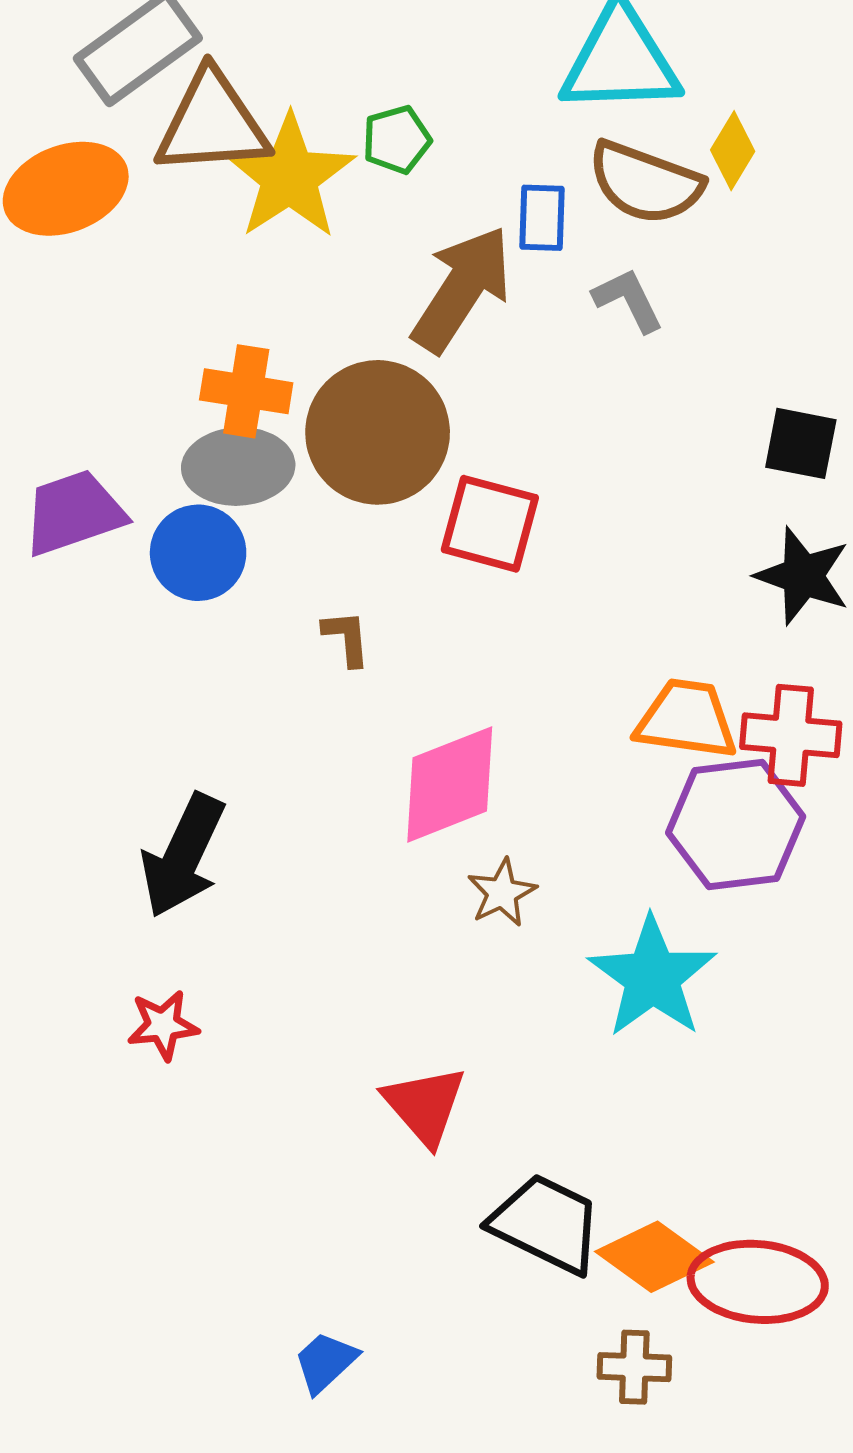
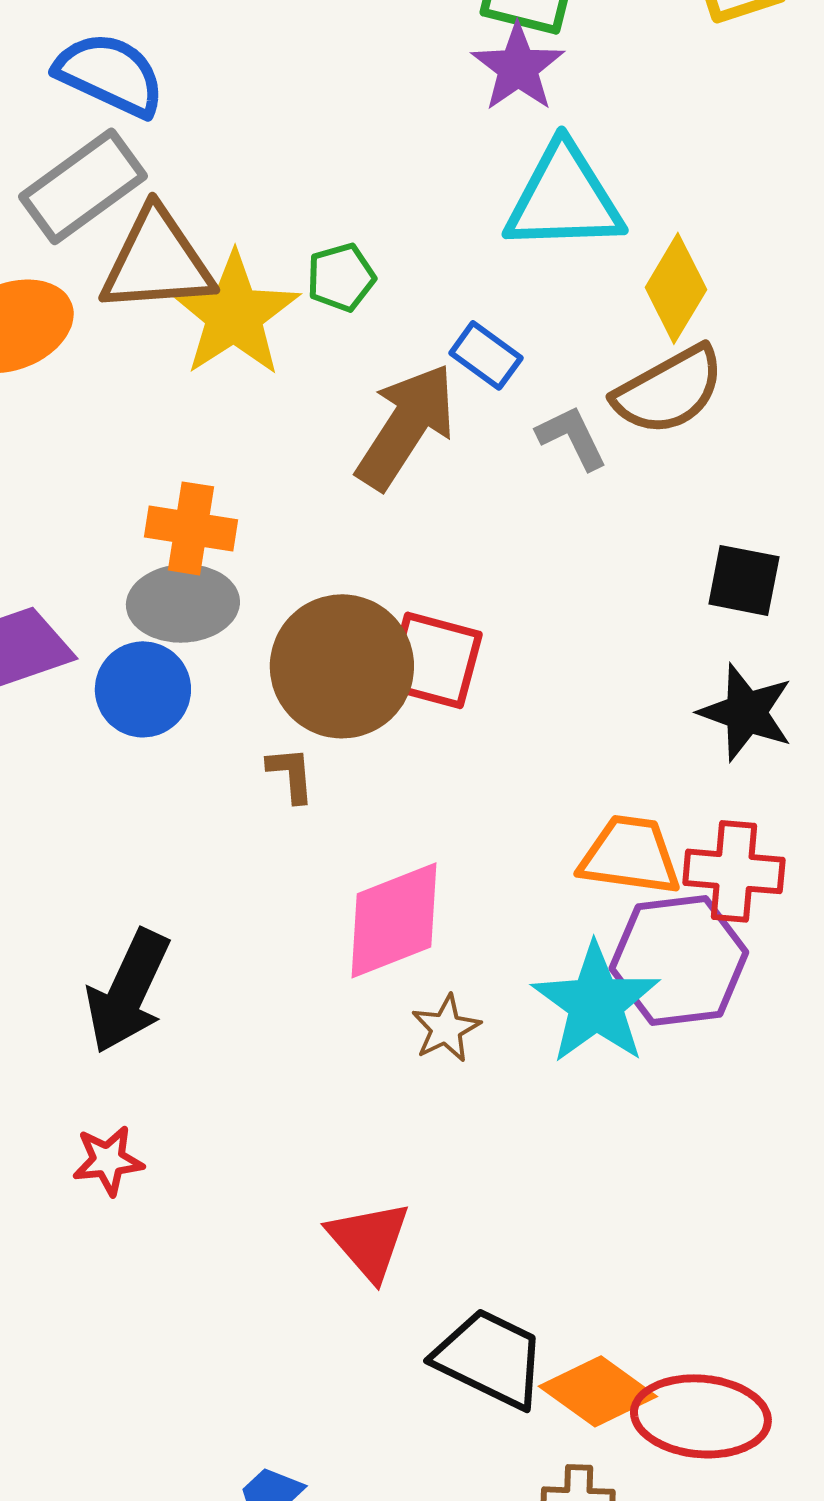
yellow diamond: (733, 151) -> (676, 288), size x1.4
brown semicircle: (645, 183) -> (669, 390), moved, turned -49
blue rectangle: (542, 218) -> (486, 355), turned -56
brown circle: (378, 432) -> (342, 666), moved
cyan star: (652, 977) -> (596, 1003), moved

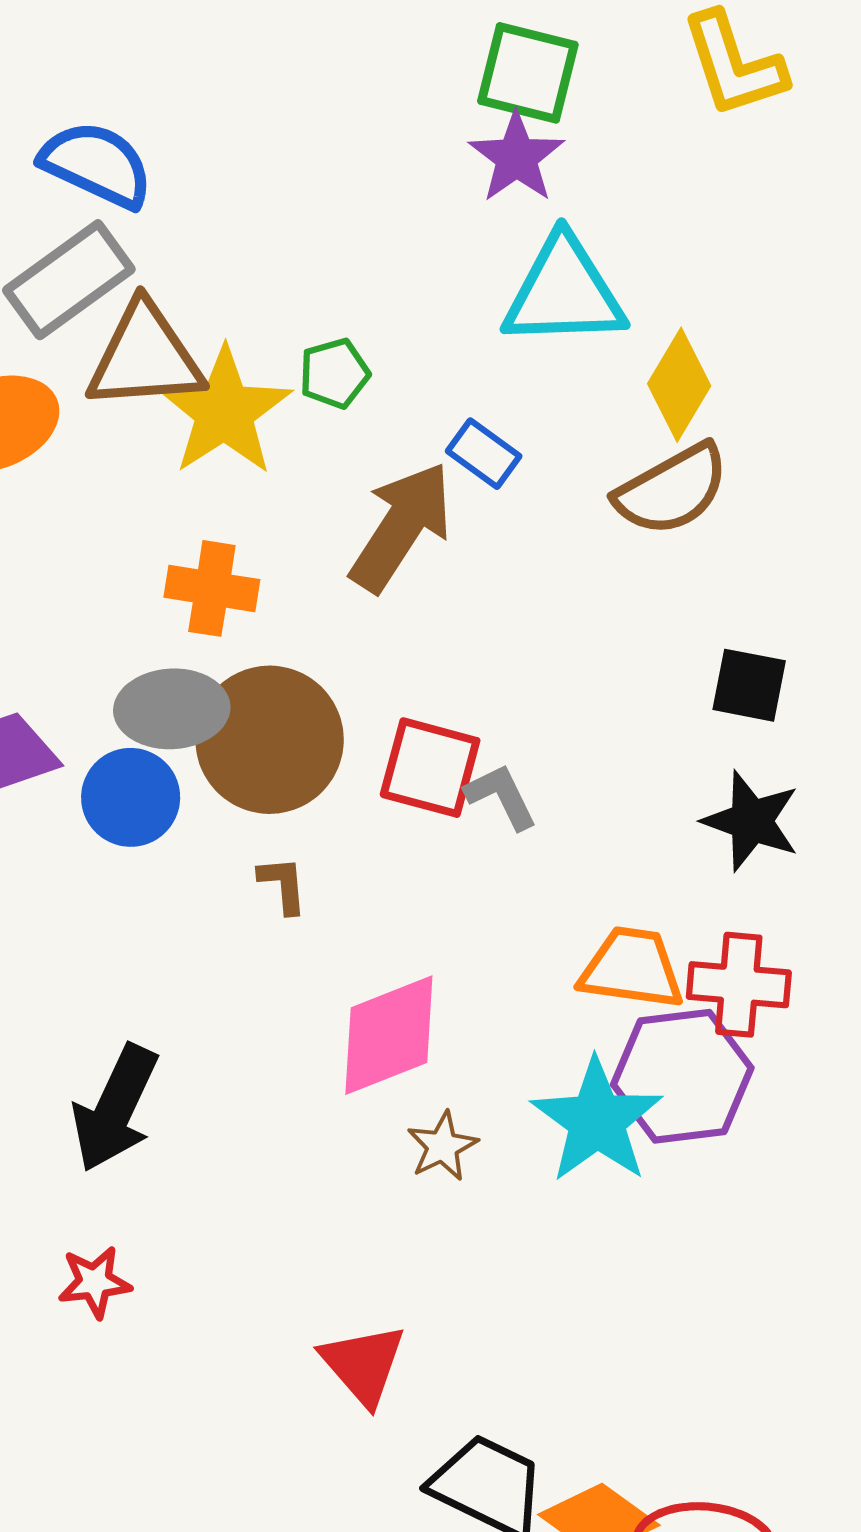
gray L-shape: (572, 437) -> (501, 796), moved
orange cross: (191, 528) -> (212, 588), moved
brown circle: (342, 666) -> (270, 740), moved

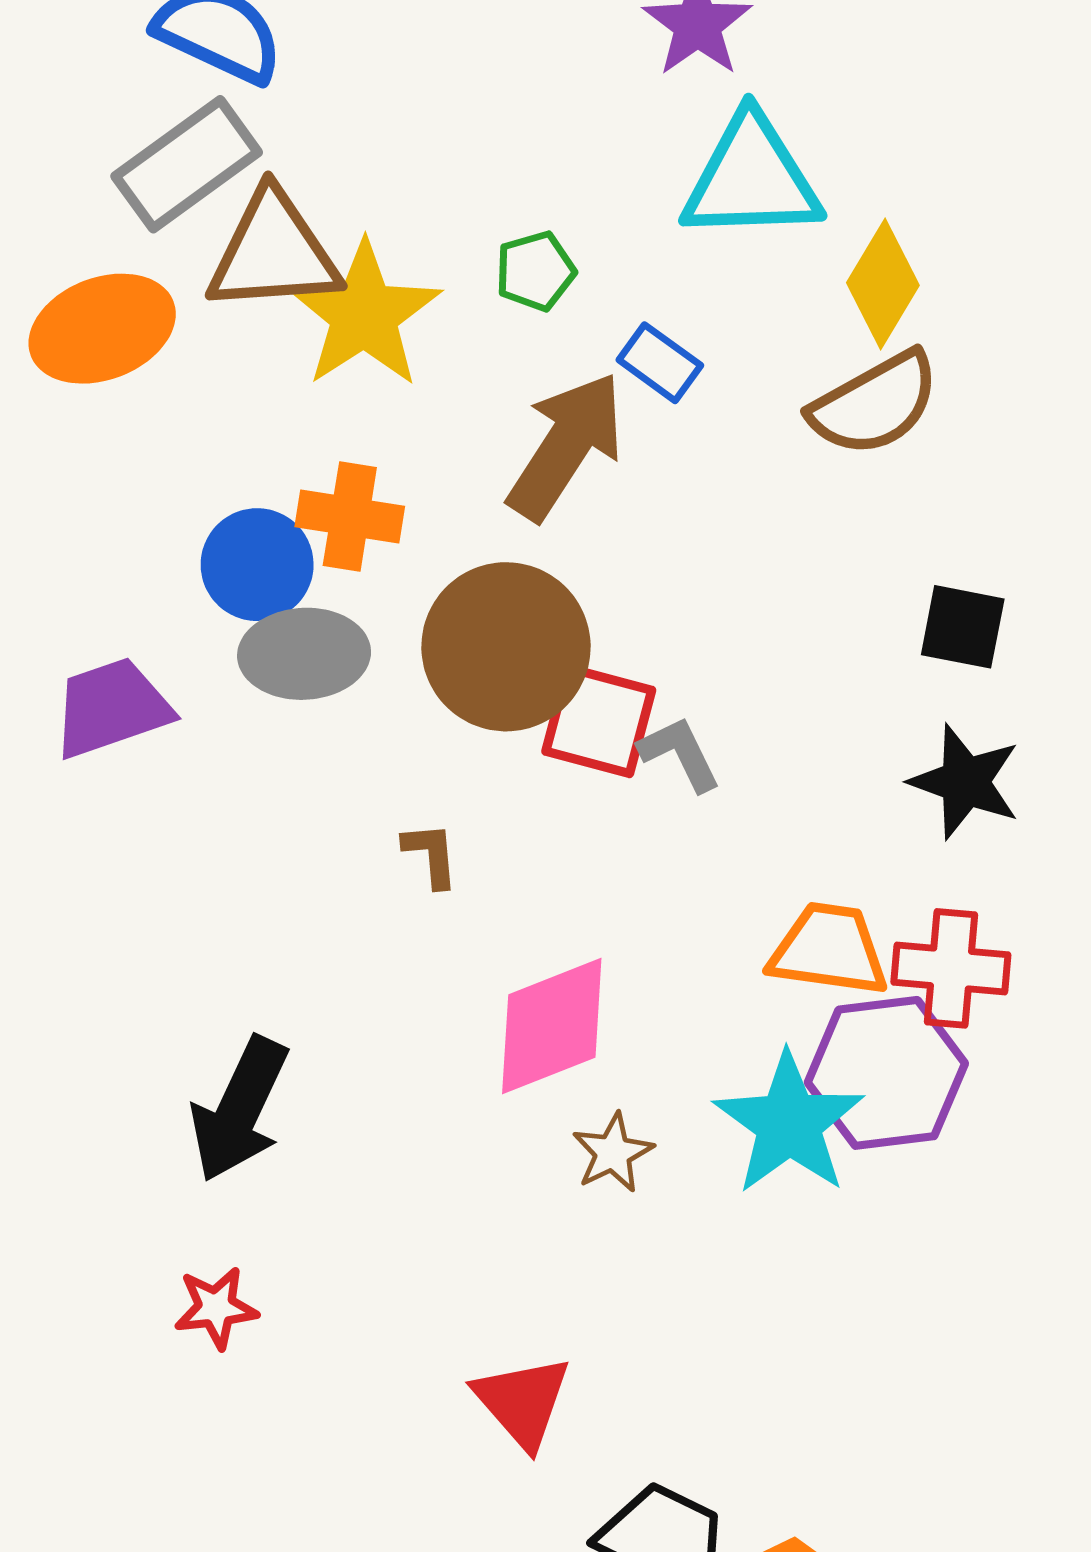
green pentagon: (334, 373) -> (535, 271), moved
brown circle: (270, 740) -> (506, 647), moved
blue circle: (131, 797) -> (257, 565), moved

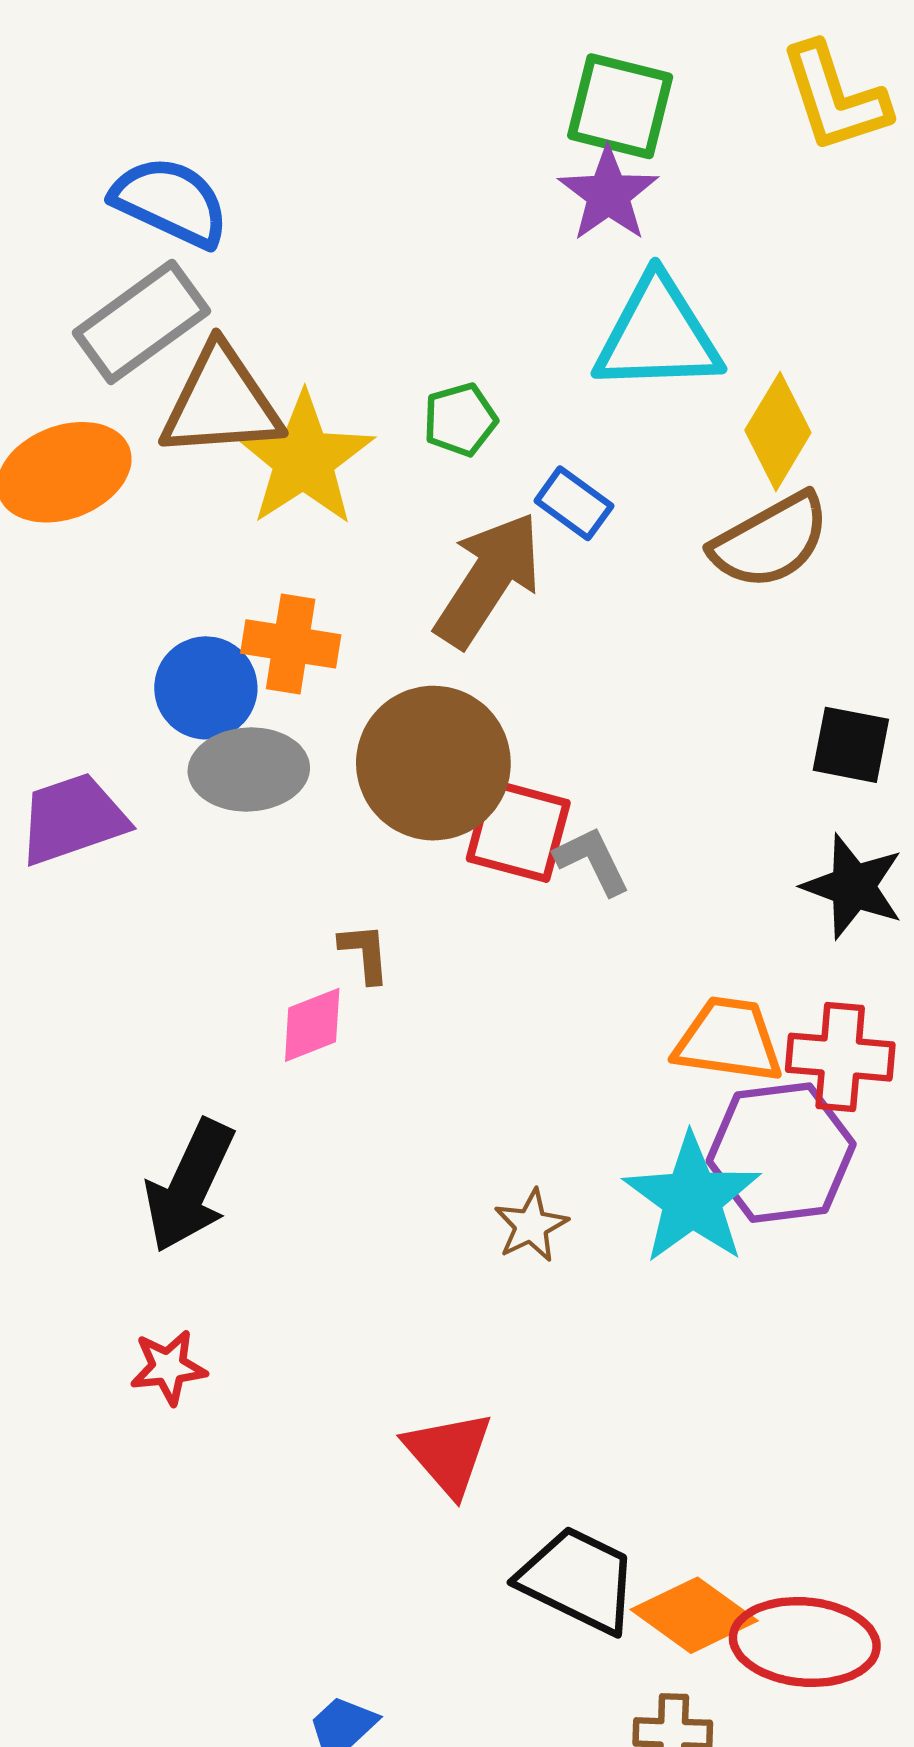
pink diamond: (552, 1026) -> (312, 1025), moved, size x0.6

